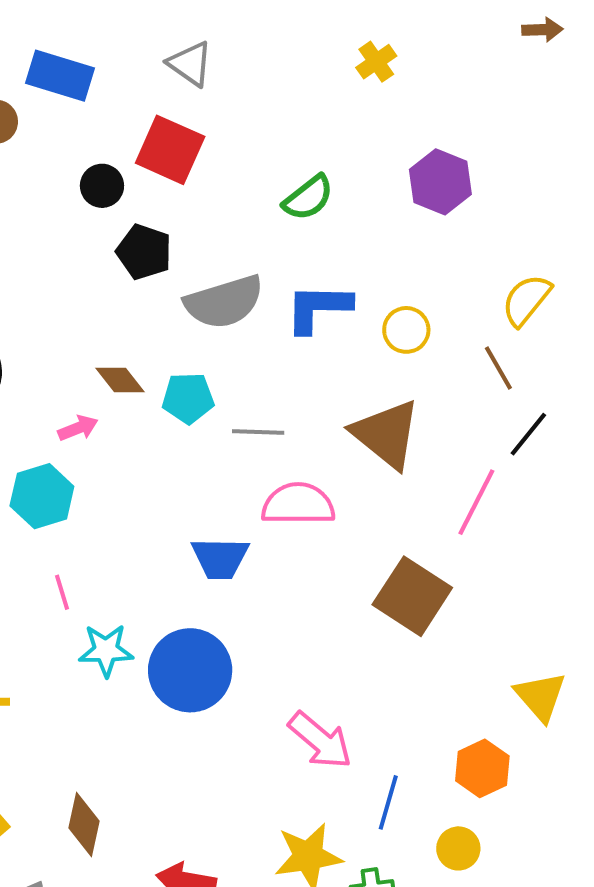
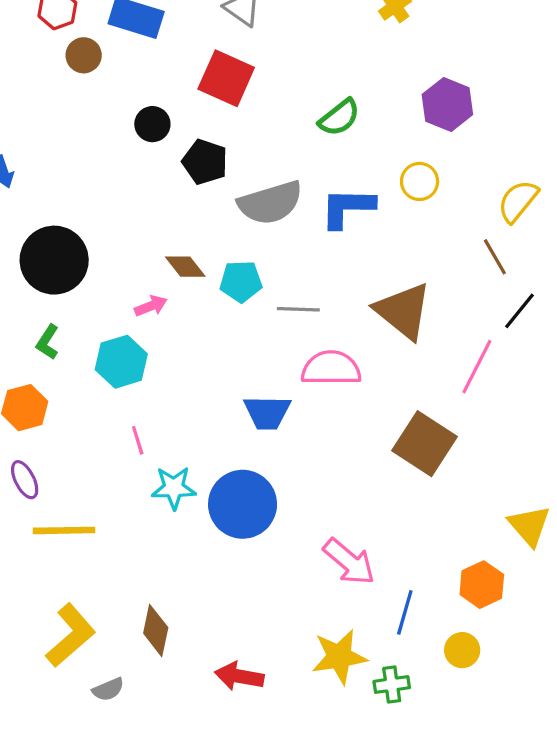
black circle: (102, 186) -> (152, 124), moved
yellow circle: (406, 330) -> (420, 181), moved

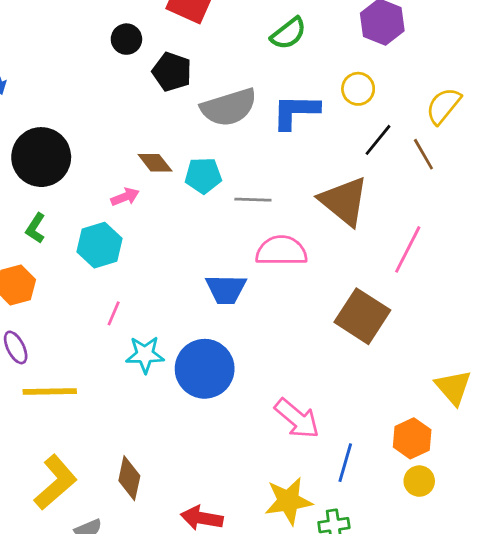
black line: (519, 311) -> (378, 140), moved
pink line: (138, 440) -> (114, 313), turned 40
yellow circle: (462, 650) -> (419, 481), moved

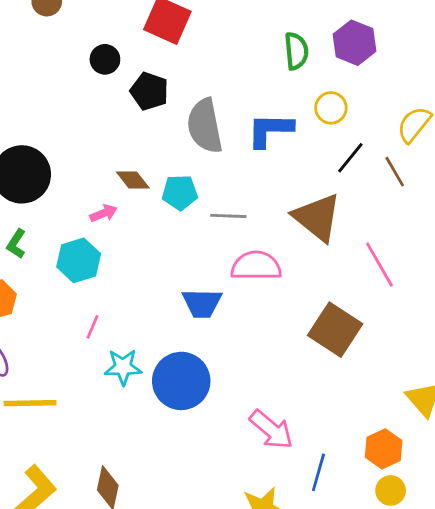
green semicircle: (288, 33) -> (296, 51), moved, turned -57
gray semicircle: (229, 107) -> (205, 126), turned 96
pink line: (408, 249) -> (379, 265), turned -57

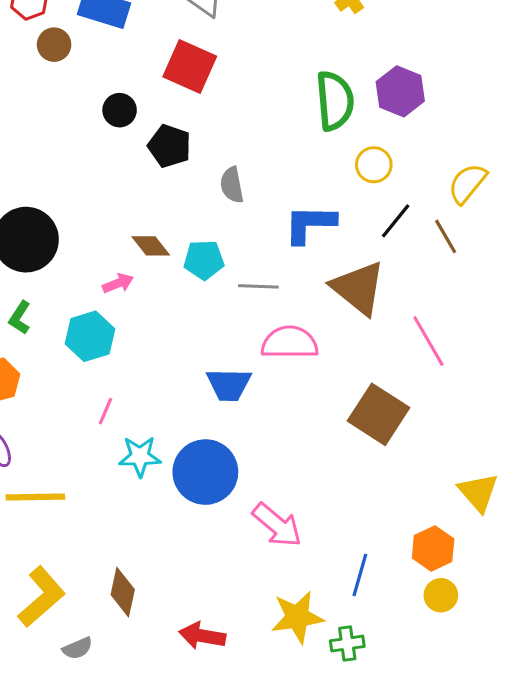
green semicircle: (296, 51) -> (335, 101), size x1.4
gray semicircle: (205, 126) -> (232, 185), size x0.6
blue L-shape: (270, 130) -> (310, 224), moved
pink arrow: (271, 429) -> (277, 525), moved

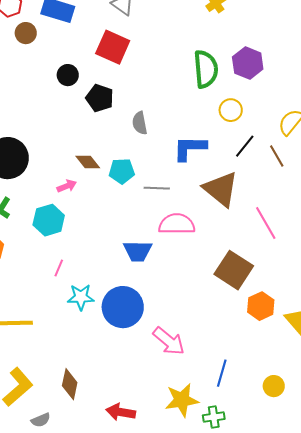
orange hexagon: (433, 548) -> (261, 306), moved

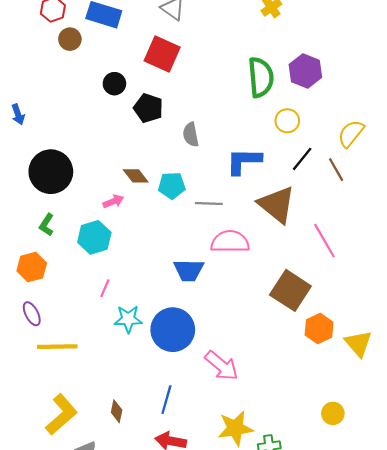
blue line: (222, 373) -> (166, 400), moved
brown diamond: (70, 384) -> (117, 411), size x0.7

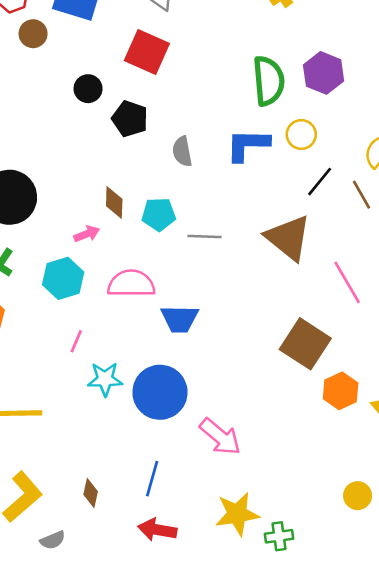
blue L-shape: (244, 161) -> (248, 145), moved
brown diamond: (136, 176) -> (114, 203), turned 40
pink semicircle: (230, 242) -> (131, 284), moved

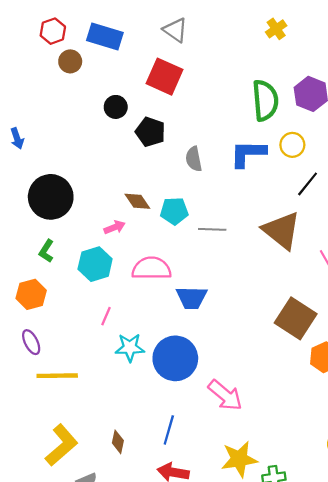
brown diamond: (114, 203) -> (137, 201), turned -36

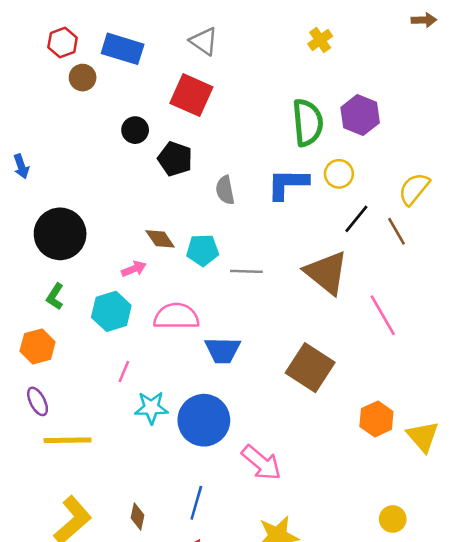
brown square: (296, 318) -> (310, 368), moved

